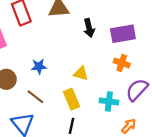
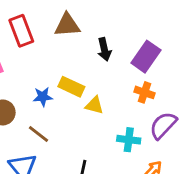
purple rectangle: (123, 34) -> (146, 57), turned -45
yellow rectangle: (72, 99) -> (71, 87), moved, turned -42

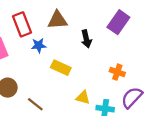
purple rectangle: (146, 57) -> (118, 22), moved
blue star: (43, 97) -> (39, 45), moved
yellow triangle: (94, 105) -> (83, 98), moved

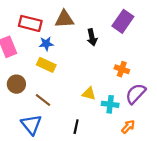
red rectangle: (22, 24) -> (30, 23), turned -55
yellow rectangle: (61, 68) -> (46, 65), moved

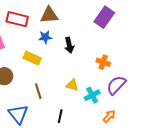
black arrow: (92, 37) -> (69, 45), moved
blue star: (46, 44) -> (45, 37), moved
brown line: (43, 100) -> (38, 91), moved, turned 35
cyan cross: (110, 104) -> (92, 95), turned -35

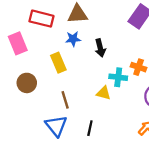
yellow rectangle: (32, 58) -> (58, 63), turned 42
cyan cross: (92, 95) -> (118, 77), moved, turned 35
blue triangle: (18, 114) -> (56, 126), moved

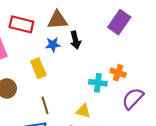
black arrow: (100, 48) -> (75, 40), moved
yellow triangle: (104, 93) -> (83, 111), moved

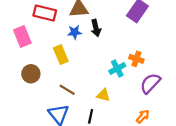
cyan cross: (98, 83) -> (117, 68), turned -35
brown line: (45, 105) -> (67, 90), turned -42

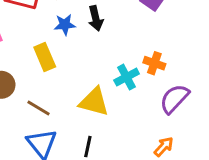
brown line: (67, 90) -> (39, 108), moved
yellow triangle: (103, 95) -> (94, 102), moved, size x1.5

